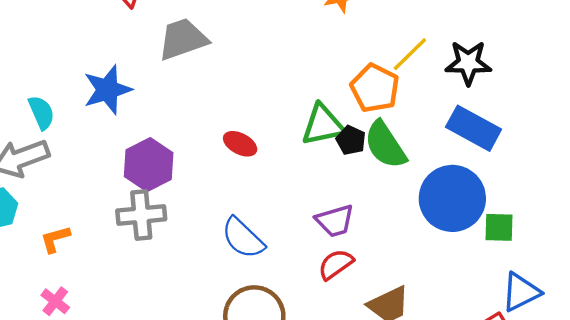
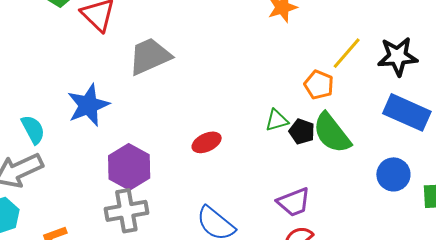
orange pentagon: (375, 88) -> (319, 85), size x0.7
green triangle: (323, 125) -> (277, 120), size x0.6
red ellipse: (240, 144) -> (207, 142), turned -48
blue circle: (452, 198) -> (393, 174), size x0.6

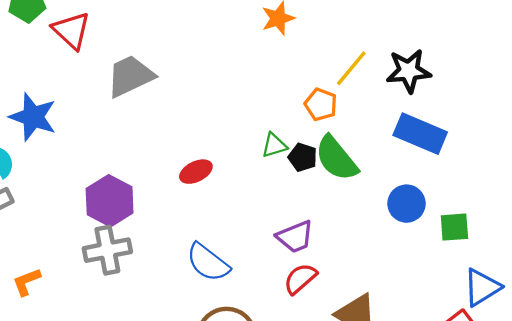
blue star: (88, 105) -> (33, 117), moved, turned -30

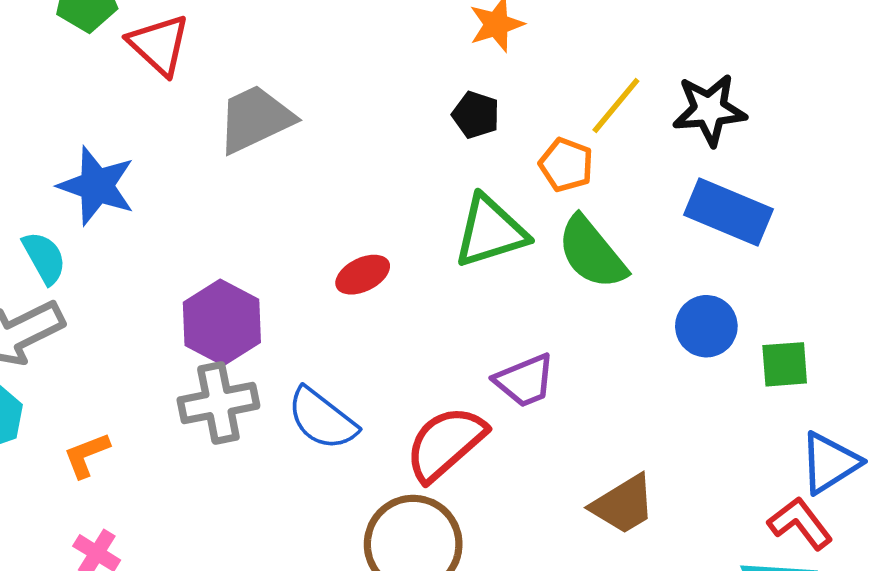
green triangle: (274, 145) -> (490, 231), size x1.8
black pentagon: (303, 157) -> (476, 115), moved
blue semicircle: (208, 262) -> (322, 419), moved
red semicircle: (300, 279) -> (445, 443), moved, size x1.5

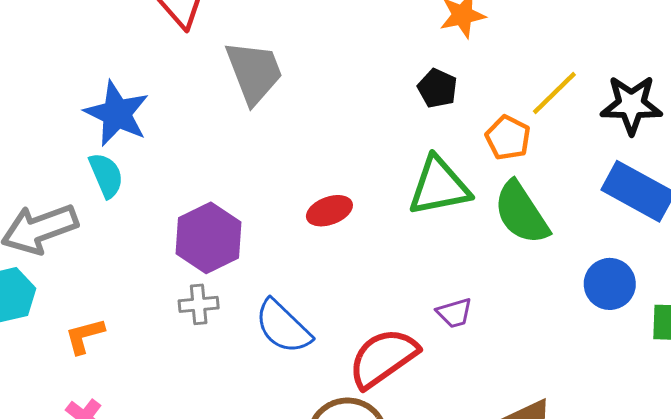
gray trapezoid: (255, 119) -> (254, 72), turned 88
cyan semicircle: (44, 258) -> (106, 175), moved
purple trapezoid: (525, 381) -> (454, 313), size x0.7
gray cross: (218, 403) -> (199, 304), size x0.6

